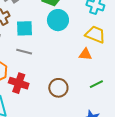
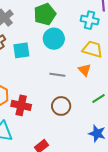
gray line: (24, 52) -> (57, 75), moved
orange triangle: (85, 54) -> (85, 70), turned 48

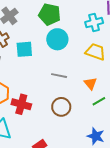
green pentagon: (45, 14) -> (50, 14), turned 30
cyan cross: (90, 20) -> (94, 23), turned -30
orange triangle: (85, 70) -> (90, 83), moved

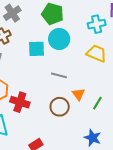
cyan square: (24, 49) -> (36, 49), moved
orange triangle: (90, 83) -> (79, 94), moved
green line: (99, 101) -> (97, 103), turned -32

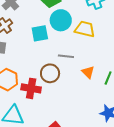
yellow trapezoid: (96, 53) -> (85, 29), moved
brown circle: (60, 107) -> (50, 73), moved

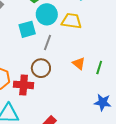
gray line: (66, 56) -> (47, 42), moved, turned -70

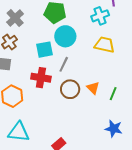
yellow trapezoid: (72, 21) -> (104, 45), moved
brown circle: (41, 68) -> (70, 89), moved
red cross: (24, 85) -> (41, 78), moved

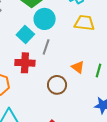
cyan square: (45, 50) -> (25, 35), turned -30
brown circle: (70, 89) -> (57, 85), moved

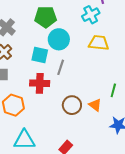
cyan square: (25, 35) -> (40, 55), turned -30
orange triangle: (78, 67) -> (95, 105), moved

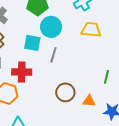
red cross: (40, 83) -> (22, 72), moved
orange triangle: (95, 105) -> (89, 101), moved, turned -32

